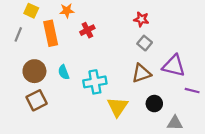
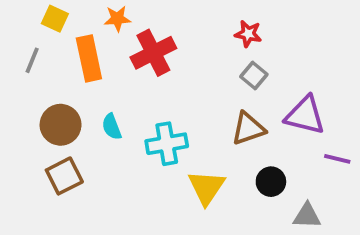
red cross: (87, 30) -> (153, 53), size x1.6

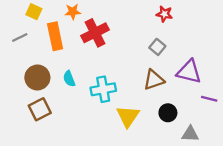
red star: (248, 34) -> (164, 14), moved
gray line: (32, 60) -> (20, 38), turned 42

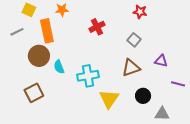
red cross: (95, 33) -> (97, 27), moved, size x0.7
purple triangle: (189, 72) -> (161, 61), size x0.6
brown circle: (37, 78) -> (39, 56), moved

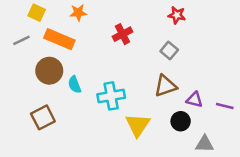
orange rectangle: (47, 31) -> (59, 39), turned -55
purple triangle: (161, 61) -> (194, 100), moved

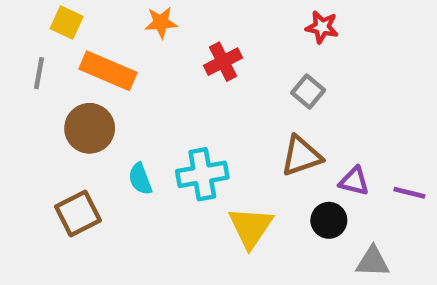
orange star: (78, 13) -> (161, 22), moved
gray line: (21, 40) -> (39, 73), turned -54
cyan semicircle: (75, 85) -> (140, 179), moved

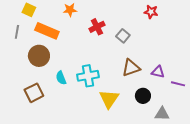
red star: (322, 27) -> (151, 12), moved
gray square: (308, 92) -> (123, 36), moved
purple triangle: (354, 181) -> (158, 72), moved

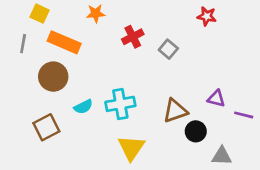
brown triangle: (131, 68) -> (175, 111), moved
cyan semicircle: (61, 78) -> (83, 107), turned -96
yellow triangle: (109, 99) -> (131, 148), moved

